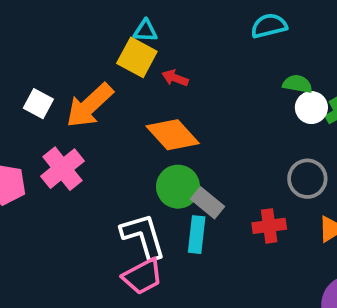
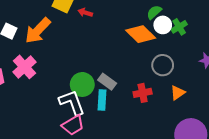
green semicircle: (297, 84) -> (154, 12), turned -49
orange diamond: (173, 135) -> (141, 34), moved
green circle: (178, 187) -> (82, 84), moved

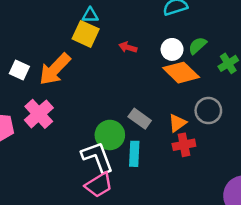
red arrow: (85, 13) -> (128, 47), moved
white circle: (163, 25) -> (172, 49), moved
gray rectangle: (107, 82) -> (140, 119), moved
orange triangle: (178, 93) -> (177, 123), moved

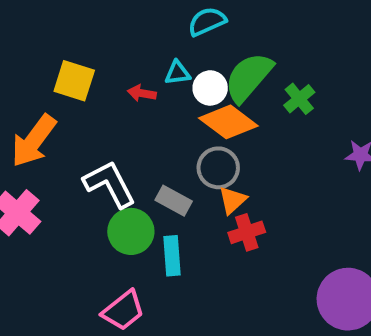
cyan triangle: (90, 15) -> (178, 73), moved
green semicircle: (197, 46) -> (249, 77), size x1.8
gray circle: (208, 111) -> (218, 168), moved
white L-shape: (97, 157) -> (110, 184), moved

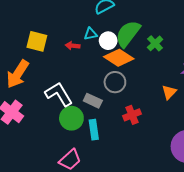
orange triangle: (232, 200) -> (169, 92), moved

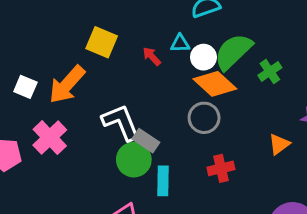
red arrow: (73, 46) -> (152, 56), turned 32
gray rectangle: (93, 101) -> (146, 141), moved

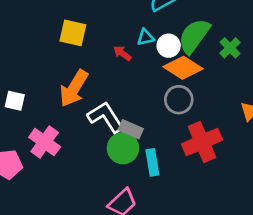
yellow square: (102, 42) -> (73, 33), moved
orange arrow: (67, 85) -> (74, 88), moved
red cross: (221, 168) -> (202, 142), size x1.6

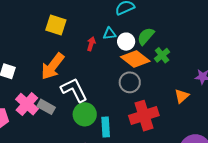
green semicircle: (194, 36) -> (146, 36), size x0.7
green cross: (230, 48) -> (162, 55), moved
red arrow: (122, 53) -> (91, 44), turned 64
gray rectangle: (131, 129) -> (46, 107), moved

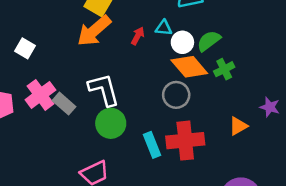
orange arrow: (53, 66) -> (94, 31), moved
cyan rectangle: (106, 127) -> (152, 145), moved, turned -30

